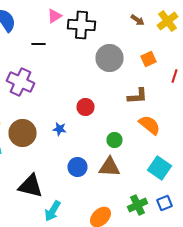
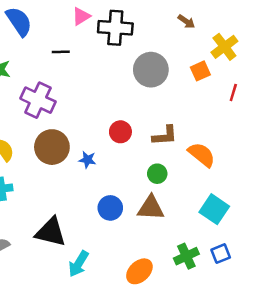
yellow cross: (168, 21) -> (224, 47), moved
brown L-shape: (138, 96) -> (165, 136), moved
brown circle: (22, 133) -> (52, 147), moved

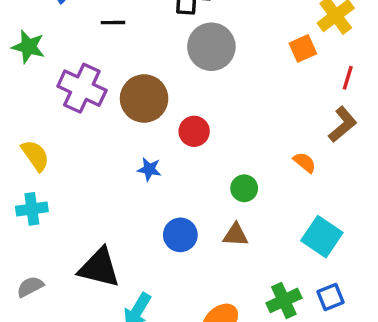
gray circle: (151, 70) -> (211, 47), moved
brown L-shape: (165, 136) -> (343, 124), moved, turned -36
brown circle: (52, 147) -> (144, 99), moved
orange semicircle: (202, 155) -> (305, 162), size x0.6
brown triangle: (151, 208) -> (236, 235), size x0.7

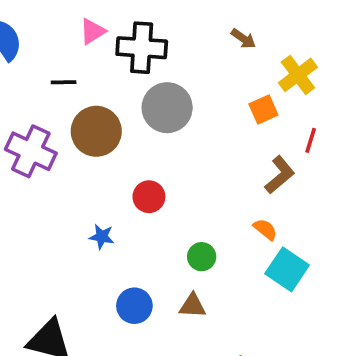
brown circle: (144, 99) -> (96, 131), moved
brown L-shape: (343, 124) -> (280, 175), moved
cyan square: (322, 237) -> (287, 269), moved

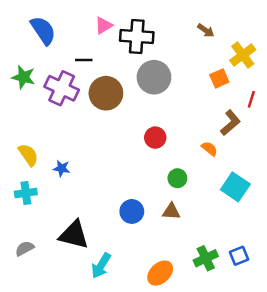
purple cross: (31, 151) -> (62, 88), moved
red circle: (149, 197) -> (155, 138), moved
orange semicircle: (265, 229) -> (209, 149), moved
blue star: (102, 237) -> (62, 168), moved

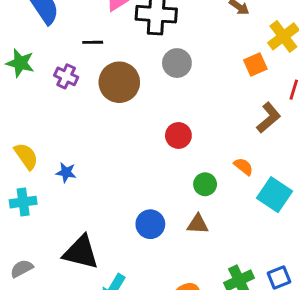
gray circle: (154, 77) -> (177, 63), size x0.7
purple cross: (62, 88) -> (66, 76), size x0.6
orange semicircle: (209, 149) -> (244, 167), moved

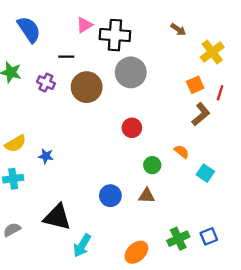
gray circle: (177, 63) -> (131, 72), size x1.4
orange square: (255, 64) -> (195, 85), moved
yellow semicircle: (26, 156) -> (15, 144), turned 95
cyan square: (275, 195) -> (205, 173), size x0.7

